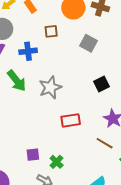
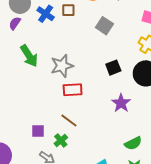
blue cross: (28, 51) -> (46, 14), moved, turned 36
red rectangle: (71, 120) -> (73, 90), moved
brown line: (105, 143) -> (69, 120), moved

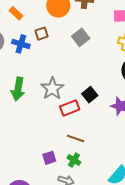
gray square: (104, 26) -> (81, 37), turned 36
green arrow: (29, 56) -> (18, 89), turned 60
black square: (113, 68) -> (90, 95), moved

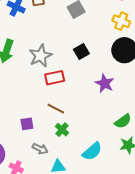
black square: (90, 95) -> (81, 51), moved
green cross: (74, 160) -> (62, 130), moved

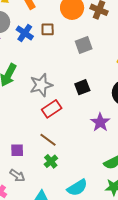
red rectangle: (55, 78) -> (52, 109), turned -30
gray arrow: (40, 149) -> (17, 175), moved

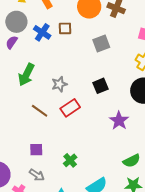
gray star: (41, 85) -> (59, 84), size x0.7
brown line: (48, 140) -> (40, 111), moved

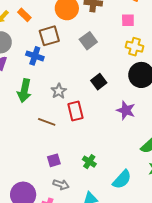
brown square: (65, 28) -> (49, 36), size x1.5
blue cross: (42, 32) -> (35, 56), moved
red rectangle: (70, 108) -> (75, 111), turned -54

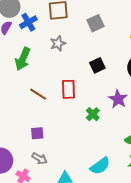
blue cross: (35, 56) -> (28, 22), moved, turned 30
gray star: (59, 91) -> (58, 43), moved
green cross: (89, 162) -> (93, 114), moved

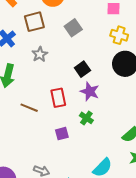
purple star: (118, 99) -> (90, 91), moved
purple square: (37, 133) -> (62, 134), moved

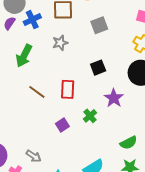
purple star: (90, 91) -> (114, 98), moved
purple square: (62, 134) -> (62, 125), turned -32

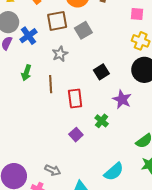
gray square: (99, 25) -> (83, 30), moved
green arrow: (24, 56) -> (26, 73), size x0.7
brown line: (37, 92) -> (51, 84), moved, turned 60

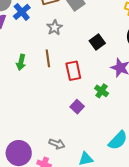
green arrow: (26, 73) -> (21, 62), moved

